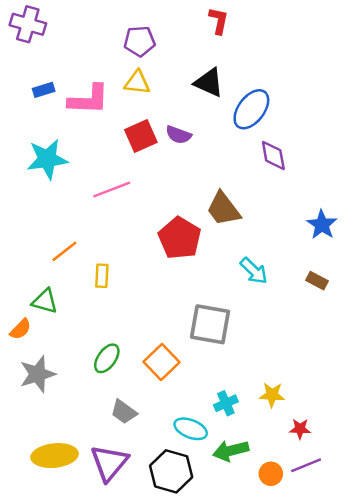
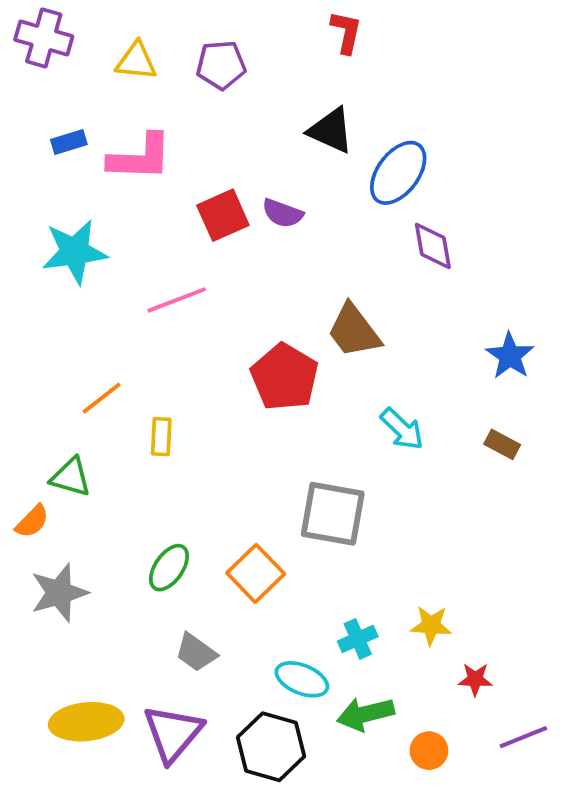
yellow triangle: (137, 83) -> (136, 61), moved
purple line: (306, 465) -> (523, 737), moved

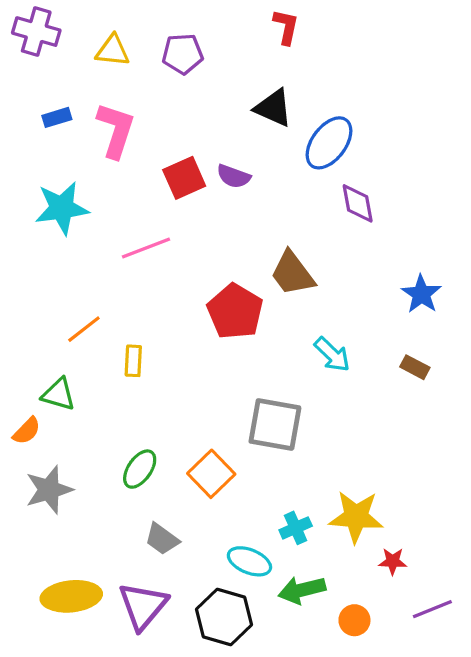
pink L-shape: (140, 157) -> (116, 130), turned -74
yellow star: (431, 625) -> (356, 517), size x1.6

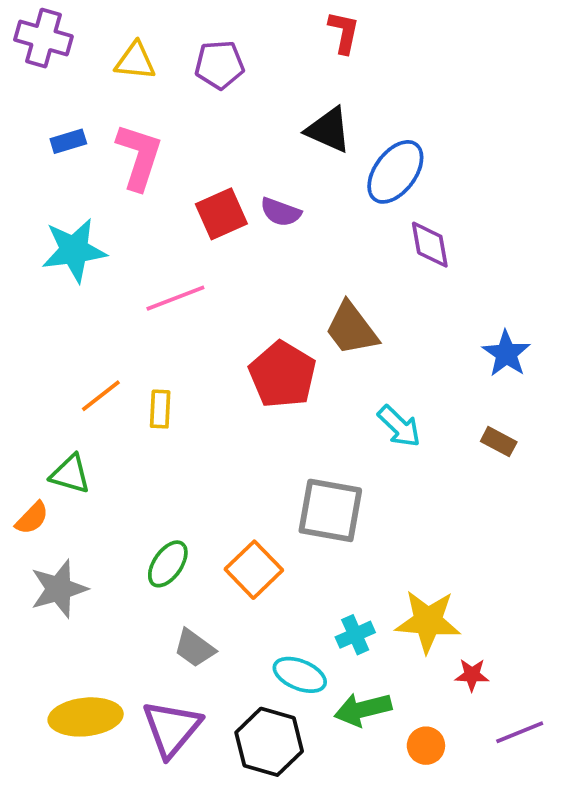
yellow rectangle: (133, 361) -> (160, 409), moved

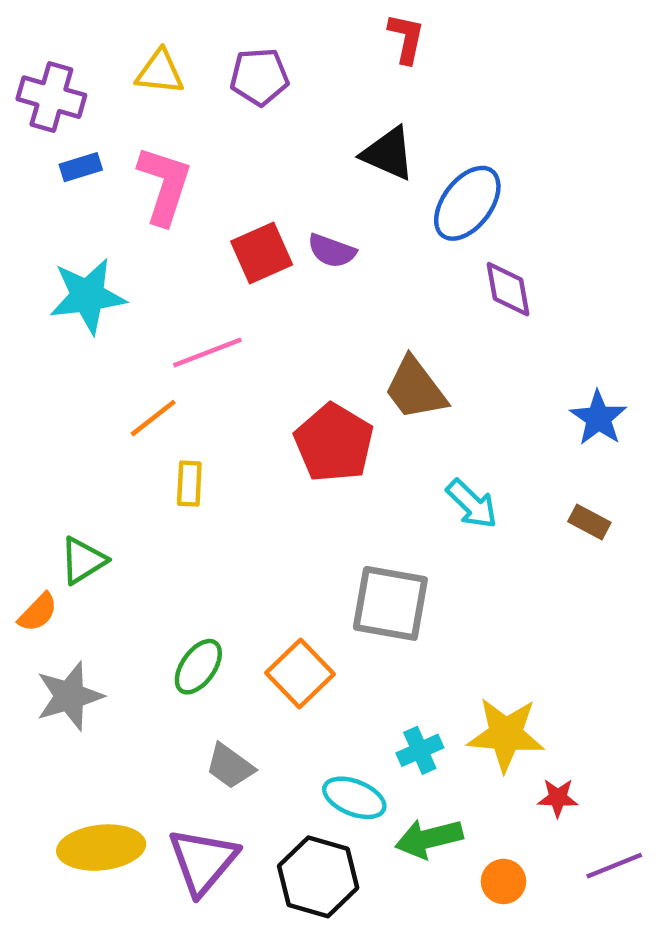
purple cross: (43, 38) -> (51, 97), moved
orange line: (101, 396) -> (153, 418), moved
green triangle: (70, 474) -> (83, 560), turned -48

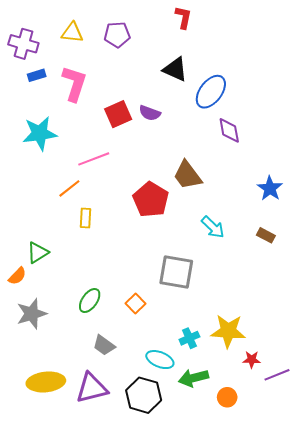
orange square: (300, 673) -> (135, 304), size x0.7
purple triangle: (203, 861) -> (92, 388), turned 36
purple line: (614, 866) -> (277, 375), moved

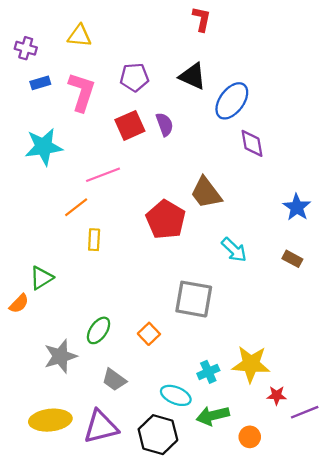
purple pentagon: (117, 35) -> (134, 77), moved
purple cross: (23, 44) -> (26, 48), size x0.7
purple semicircle: (150, 113) -> (165, 124), turned -130
gray star: (32, 314) -> (60, 356), moved

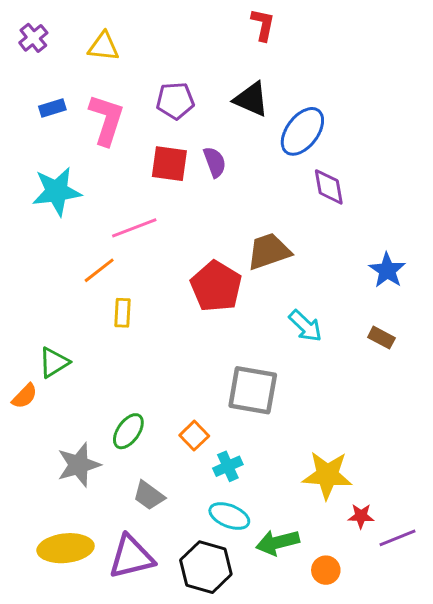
purple cross: (26, 48) -> (33, 38), moved, turned 35
red square: (130, 125) -> (169, 164), turned 32
brown trapezoid: (206, 193) -> (269, 251), turned 108
cyan cross: (208, 372) -> (228, 466), moved

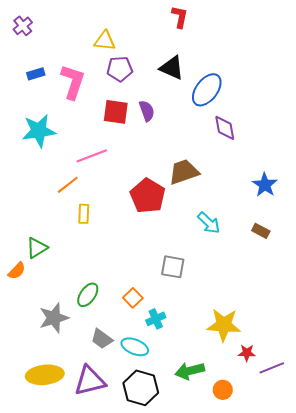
yellow triangle: (104, 47) -> (105, 41), moved
gray square: (253, 390) -> (173, 267), size x0.7
cyan ellipse: (229, 516) -> (135, 347), moved

